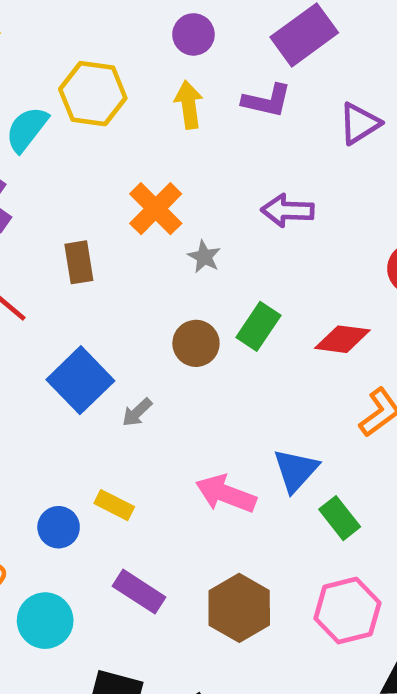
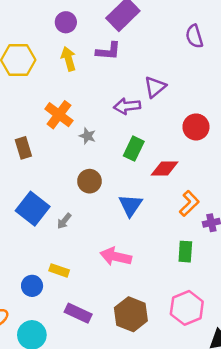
purple triangle: (359, 124) -> (155, 87), moved
green rectangle: (258, 326) -> (134, 149), moved
blue triangle: (296, 470) -> (130, 205), moved
green rectangle: (340, 518) -> (185, 252), moved, turned 50

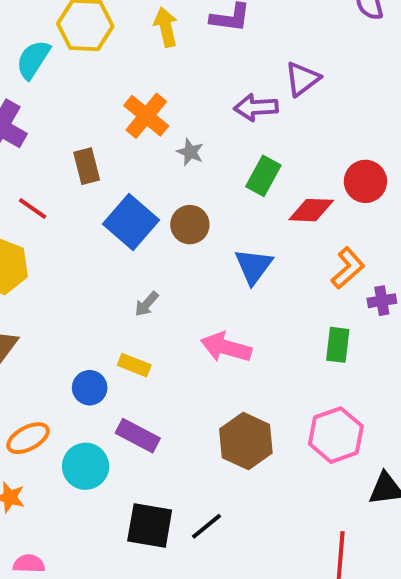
red circle: (196, 127) -> (365, 181), moved
blue square: (33, 209) -> (131, 222), moved
gray arrow: (64, 221) -> (147, 304), moved
purple rectangle: (78, 313) -> (138, 436), moved

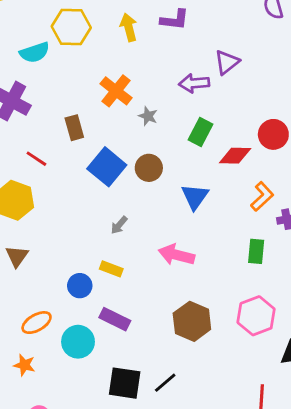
cyan semicircle: (33, 59) -> (35, 52), turned -140

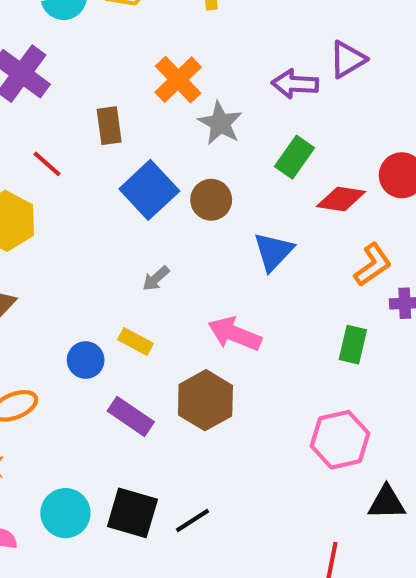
gray star: (148, 116) -> (220, 123), size x1.5
brown hexagon: (192, 321) -> (205, 400), moved
cyan circle: (78, 342) -> (65, 513), moved

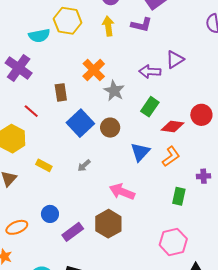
orange L-shape: (373, 265) -> (171, 156), moved
yellow rectangle: (135, 342) -> (44, 165), moved
blue circle: (86, 360) -> (50, 214), moved
purple rectangle: (131, 416) -> (73, 232), turned -70

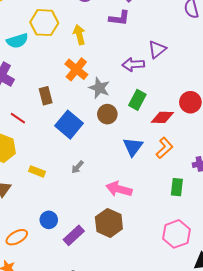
yellow arrow: (108, 26) -> (79, 35), moved
brown circle: (110, 128) -> (107, 114), moved

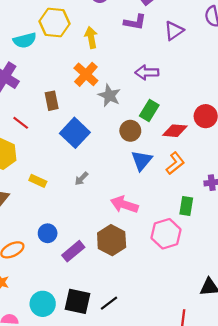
purple triangle: (157, 49) -> (174, 31), moved
brown circle: (107, 114) -> (130, 131), moved
pink hexagon: (176, 234) -> (166, 234), moved

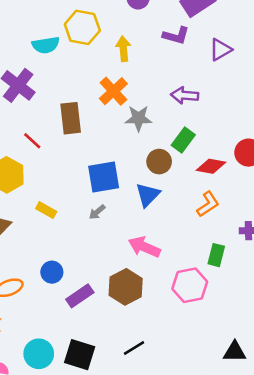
gray star: (109, 96) -> (138, 118), turned -30
brown rectangle: (52, 101) -> (71, 118), size x1.4
blue square: (75, 133) -> (104, 177), moved, turned 32
blue triangle: (142, 160) -> (148, 195), moved
black line: (109, 303) -> (134, 348), moved

